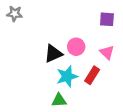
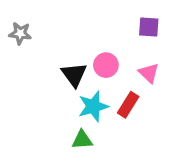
gray star: (15, 14) -> (20, 33), moved
black triangle: (53, 54) -> (74, 75), turned -42

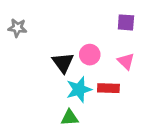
red rectangle: (128, 105) -> (108, 88), turned 60

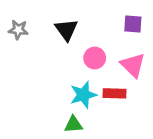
pink triangle: (126, 61) -> (133, 65), size x1.4
black triangle: (63, 63) -> (66, 30), moved

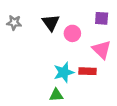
pink circle: (95, 58) -> (72, 33), moved

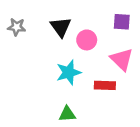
cyan star: (64, 72) -> (69, 72), moved

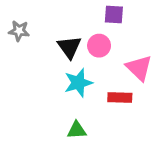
purple square: (122, 22) -> (114, 15), moved
black triangle: (61, 27) -> (69, 47), moved

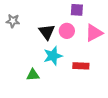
pink triangle: (139, 68) -> (94, 33), moved, turned 48
green triangle: (77, 130) -> (33, 75), moved

